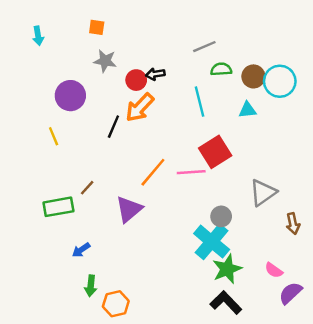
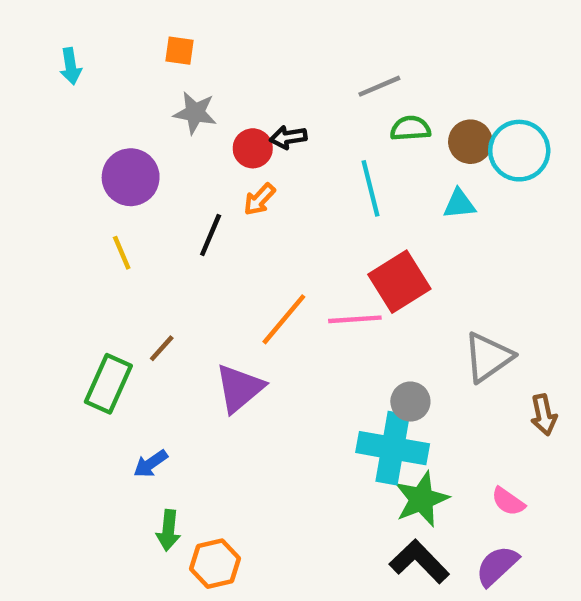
orange arrow: (140, 108) -> (259, 199), size x0.6
yellow line: (54, 136) -> (122, 253), moved
green rectangle: (58, 207) -> (108, 384), turned -56
cyan cross: (212, 242) -> (393, 448), turned -30
purple semicircle: (290, 293) -> (497, 566), moved

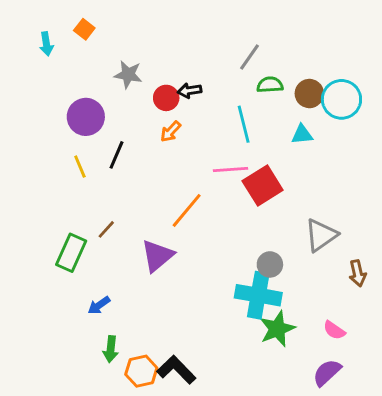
orange square: (179, 51) -> (84, 29), moved, turned 30
gray line: (379, 86) -> (249, 57), turned -32
black line: (211, 235) -> (116, 155), moved
pink line: (355, 319) -> (230, 169), moved
black L-shape: (419, 561) -> (176, 370), moved

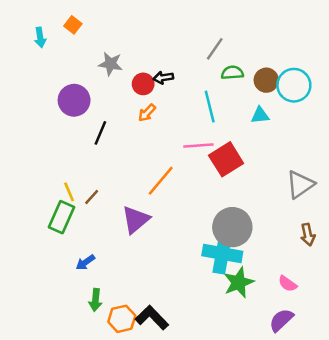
yellow line: (80, 167) -> (69, 192), moved
gray triangle: (321, 235) -> (300, 184), moved
gray circle: (270, 264) -> (232, 227), size x1.8

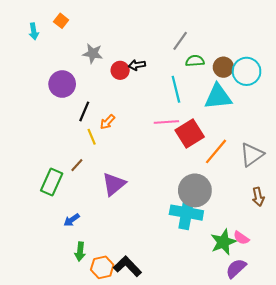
orange arrow: (147, 113) -> (107, 122), moved
cyan triangle: (260, 115) -> (218, 97), size x1.8
orange line: (161, 181) -> (216, 151), moved
yellow line: (69, 192) -> (92, 137), moved
green star: (239, 282) -> (223, 242), moved

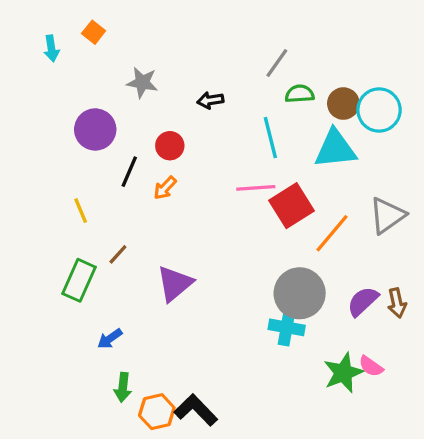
red circle: (120, 70) -> (170, 146), moved
yellow line: (92, 137) -> (81, 211), moved
gray triangle: (252, 155) -> (387, 215), moved
cyan cross: (186, 213) -> (287, 327), size x0.7
purple semicircle: (236, 268) -> (363, 301), moved

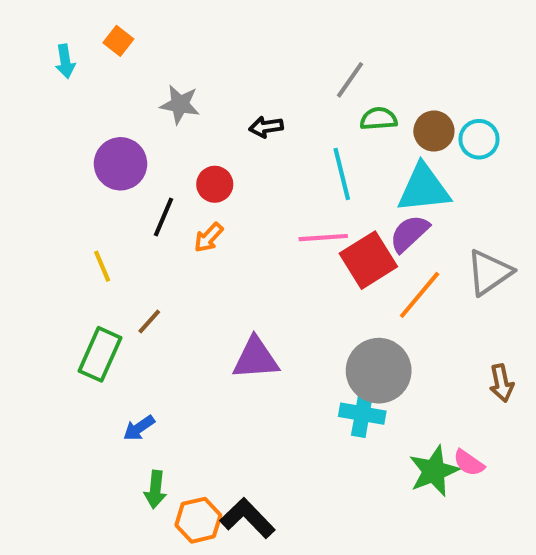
cyan circle: (379, 110) -> (479, 139), size x0.7
purple triangle: (175, 284) -> (256, 358), moved, turned 36
purple semicircle: (363, 301) -> (409, 233), moved

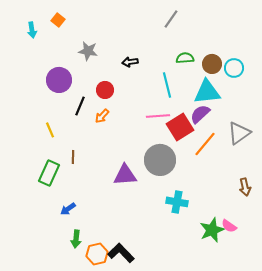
gray line: (350, 80) -> (171, 19), moved
brown line: (149, 322) -> (73, 157), turned -40
gray circle: (379, 371) -> (160, 160), moved

